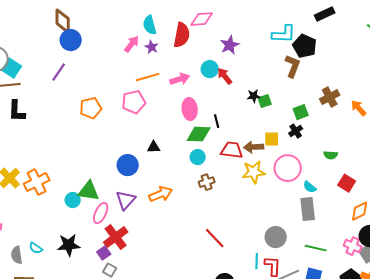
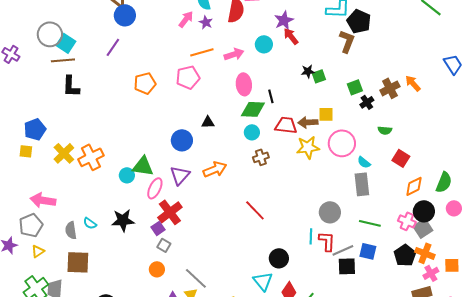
red arrow: (225, 76) -> (291, 36), moved
brown cross: (330, 97) -> (390, 88), moved
black cross: (296, 131) -> (367, 102), moved
red line: (215, 238) -> (255, 210), moved

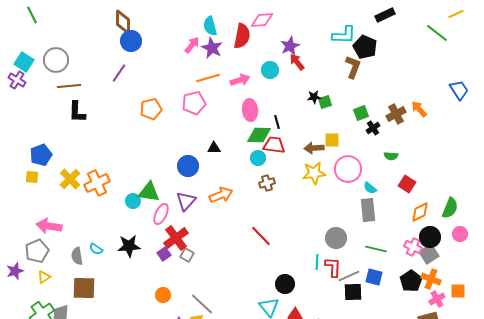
purple star: (206, 22) -> (212, 48), size x1.5
cyan square: (66, 43) -> (24, 62), moved
red trapezoid: (286, 125) -> (274, 145), moved
gray square: (164, 245) -> (187, 255), moved

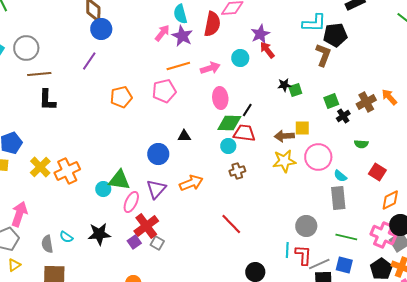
black pentagon: (365, 47) -> (335, 35), turned -30
black line: (277, 122) -> (247, 110), turned 48
pink arrow: (49, 226) -> (19, 214), turned 100
pink cross: (413, 247) -> (383, 235), size x1.4

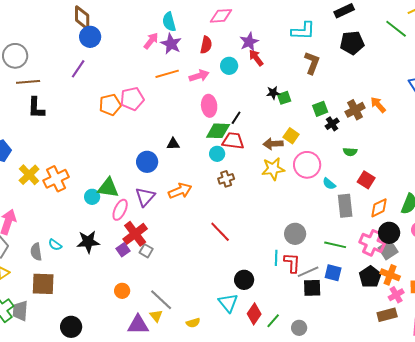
red semicircle: (212, 24) -> (206, 45), moved, size x0.7
black pentagon: (335, 35) -> (352, 43), moved
pink pentagon: (164, 91) -> (132, 99), moved
yellow square: (302, 128) -> (291, 136), turned 35
gray rectangle: (338, 198) -> (345, 206), moved

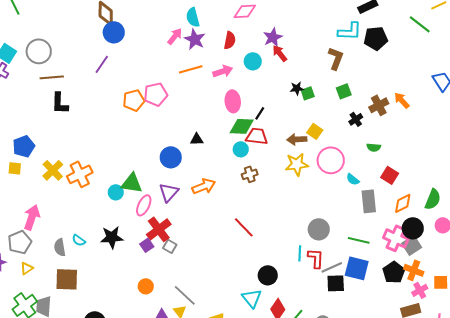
cyan L-shape: (303, 31) -> (350, 31), moved
green square: (320, 109) -> (344, 91), moved
blue square: (333, 273) -> (357, 268), size x1.4

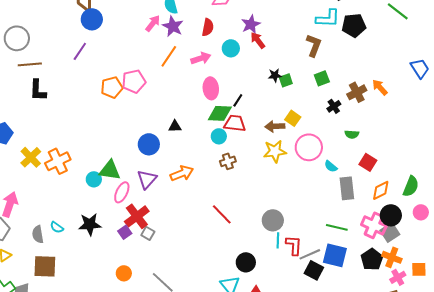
orange line: (191, 69) -> (169, 56), turned -40
gray circle: (319, 229) -> (273, 220), moved
black square: (336, 283) -> (314, 270), turned 30

